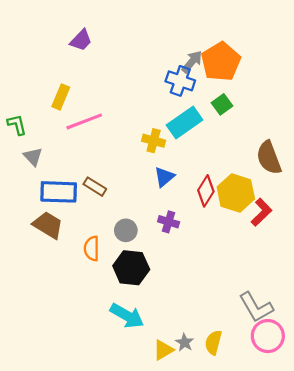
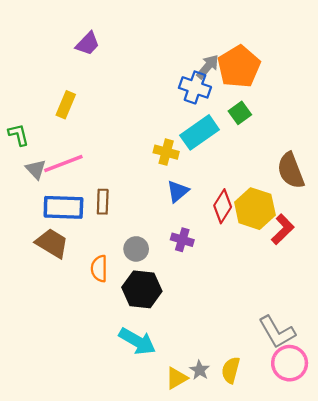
pink line: (84, 121) -> (63, 164), moved
brown rectangle: (95, 187) -> (103, 202), turned 60

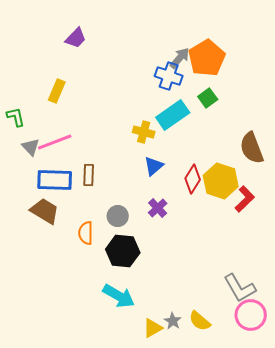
purple cross: (182, 240) -> (158, 208), turned 30
yellow semicircle: (231, 370) -> (200, 321), turned -65

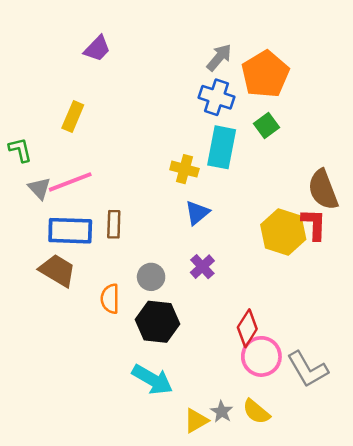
gray arrow: (180, 58) -> (219, 57), moved
cyan rectangle: (173, 115) -> (222, 147), turned -44
red diamond: (193, 179) -> (247, 328), moved
red L-shape: (245, 199) -> (314, 224), moved, turned -44
pink circle: (251, 315) -> (261, 356), moved

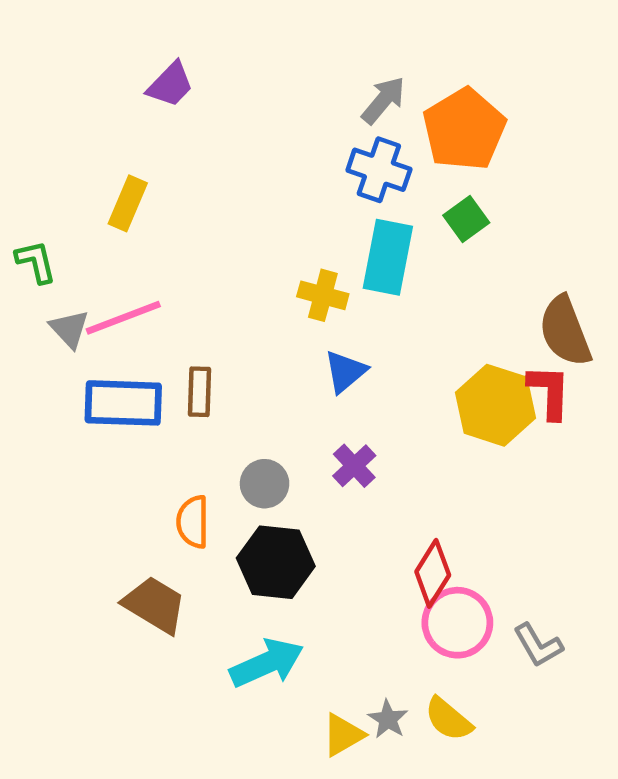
brown trapezoid: (57, 270) -> (155, 605), moved
gray L-shape: (308, 369) -> (538, 645), size x0.7
cyan arrow: (152, 380) -> (267, 663), turned -54

